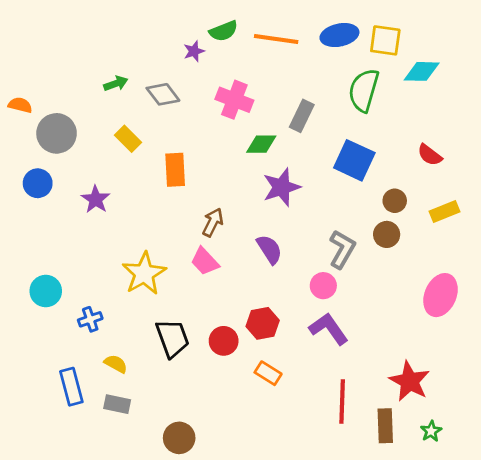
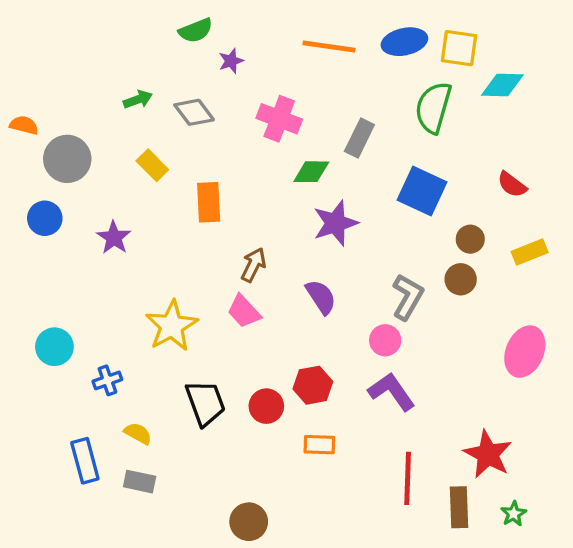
green semicircle: (224, 31) -> (196, 30), moved
orange rectangle: (268, 373) -> (319, 445), turned -30
brown circle: (179, 438) -> (249, 522), moved

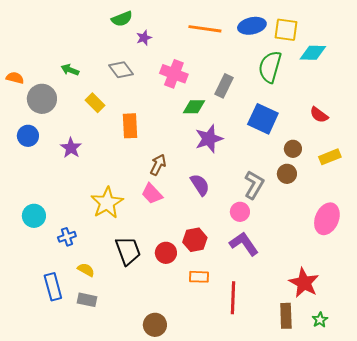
green arrow: (138, 99) -> (70, 70), moved, turned -138
red line: (408, 478) -> (233, 298), moved

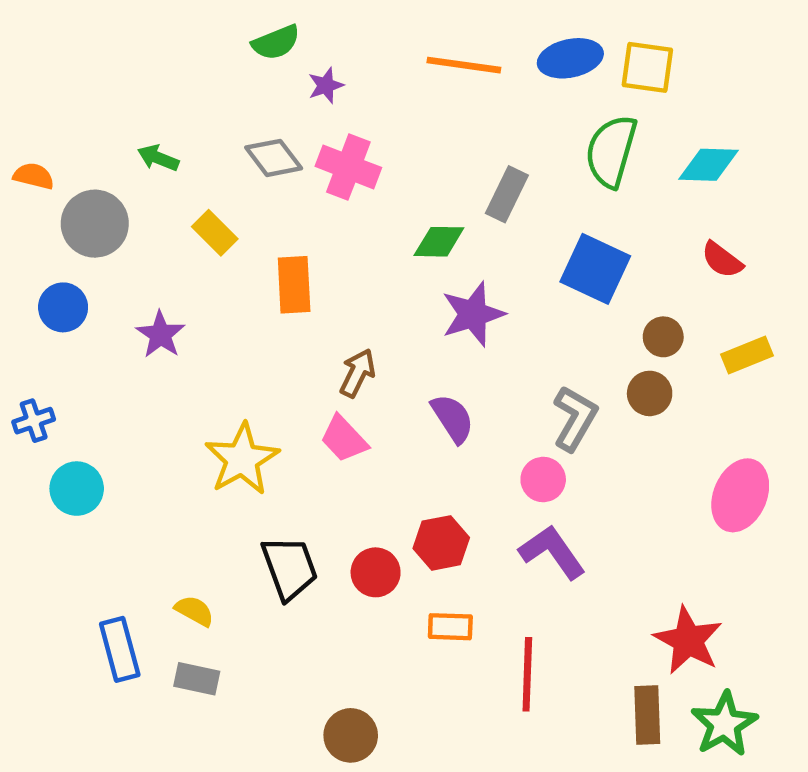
cyan diamond: (313, 53) -> (708, 165), moved
pink cross: (174, 74) -> (348, 167), moved
blue cross: (67, 237) -> (34, 421), moved
green star: (320, 320) -> (724, 724), size x1.8

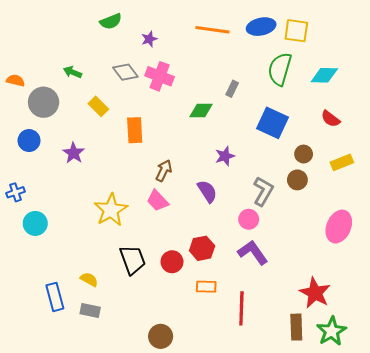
green semicircle: (276, 42) -> (111, 21), moved
gray rectangle: (507, 194) -> (232, 89), size x0.7
purple star: (473, 314) -> (225, 156), moved, size x0.7

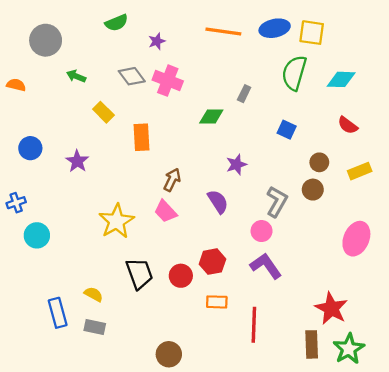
gray circle: (44, 102) -> (46, 40), moved
blue square: (272, 123) -> (287, 130), size x0.6

